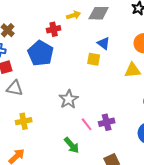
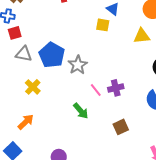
blue pentagon: (41, 53) -> (52, 55), moved
yellow cross: (24, 121) -> (33, 87), turned -35

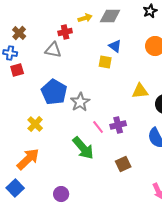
yellow triangle: (142, 36) -> (140, 91), moved
gray triangle: (24, 54) -> (53, 50), moved
green arrow: (81, 111) -> (83, 148), size x1.4
orange arrow: (26, 122) -> (28, 159), size x1.4

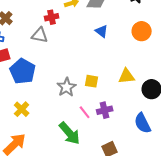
yellow square: (105, 62) -> (92, 81), moved
blue pentagon: (54, 92) -> (23, 71), moved

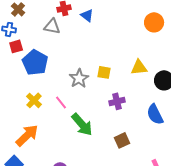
blue triangle: (102, 31) -> (87, 15), moved
pink line: (85, 112) -> (61, 102), moved

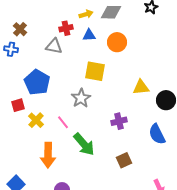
blue triangle: (87, 15) -> (89, 35), turned -40
orange circle: (154, 22) -> (117, 42), moved
red square: (16, 46) -> (18, 105), moved
yellow square: (104, 72) -> (95, 71), moved, size x1.5
orange arrow: (27, 135) -> (48, 155), moved, turned 135

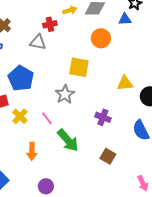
blue triangle: (89, 35) -> (125, 19), moved
purple cross: (119, 121) -> (103, 117), turned 35
orange arrow: (48, 155) -> (32, 151), size x0.7
brown square: (124, 160) -> (108, 156), turned -35

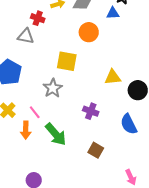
red cross: (50, 24) -> (38, 18), turned 32
orange arrow: (32, 151) -> (26, 130), moved

